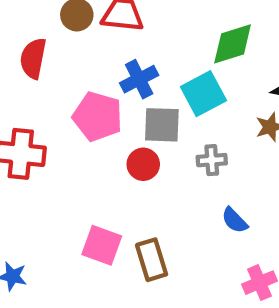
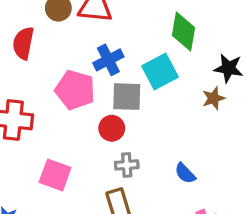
green diamond: (233, 44) -> (183, 32), turned -63
gray cross: (212, 160) -> (127, 165), moved
pink square: (102, 245) -> (55, 175), moved

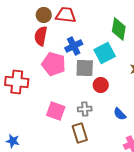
red semicircle: (23, 43) -> (41, 36), moved
red circle: (112, 128) -> (101, 85), moved
pink square: (55, 175) -> (56, 111), moved

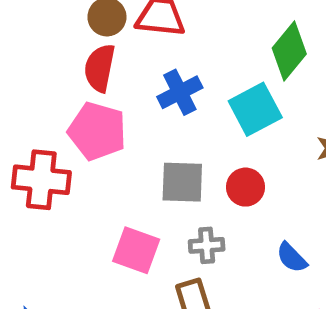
green diamond: (119, 29) -> (289, 51), turned 30
pink pentagon: (54, 64) -> (97, 131), moved
gray square: (85, 68) -> (182, 182), moved

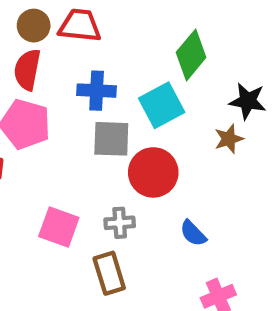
blue cross: (180, 92) -> (97, 91), turned 30
gray square: (182, 182) -> (111, 139), moved
red circle: (245, 187) -> (153, 172), size x1.5

